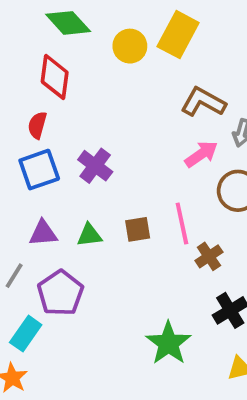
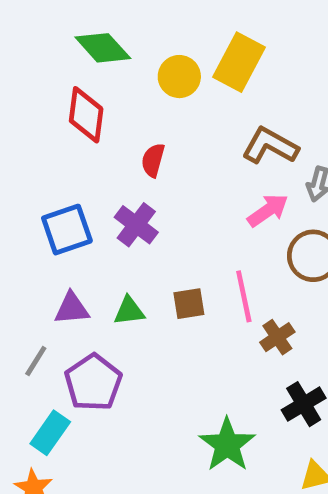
red semicircle: (37, 125) -> (153, 160), moved

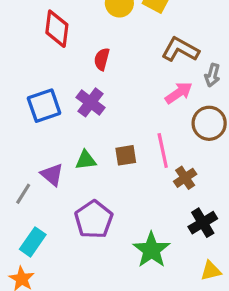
purple triangle: (72, 308) -> (52, 175), moved, turned 45
purple pentagon: (93, 383) -> (94, 219), moved

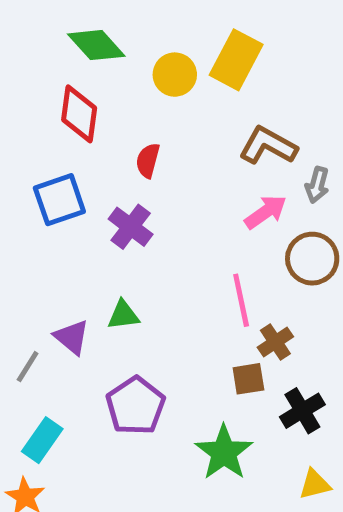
blue square: (44, 106) -> (59, 200), moved
brown square: (126, 155) -> (248, 379), moved

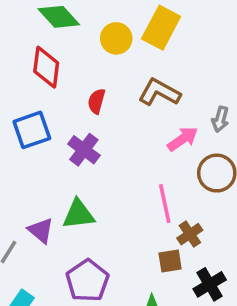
brown L-shape: (268, 146) -> (159, 92), moved
green triangle: (123, 315) -> (79, 214), size x1.4

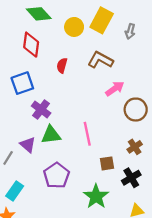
gray arrow: (220, 119) -> (130, 31), moved
purple cross: (84, 150) -> (41, 110), moved
pink line: (165, 204) -> (87, 134), moved
brown cross: (190, 234) -> (135, 147), moved

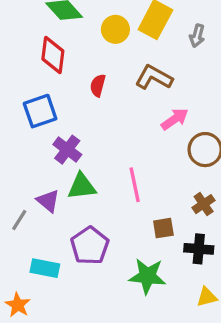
black cross: (131, 178) -> (199, 249), turned 36
cyan rectangle: (15, 191) -> (45, 268), moved, turned 66
green star: (96, 196) -> (147, 276), turned -30

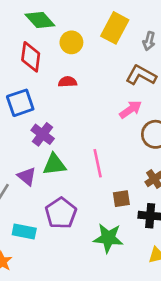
yellow circle: (115, 29) -> (71, 42), moved
brown L-shape: (154, 77) -> (141, 75), moved
red semicircle: (98, 85) -> (67, 82), turned 72

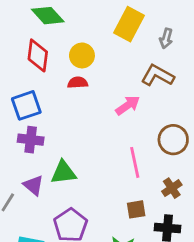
yellow circle: (71, 42) -> (82, 55), moved
pink arrow: (131, 109) -> (128, 105), moved
purple cross: (43, 134) -> (31, 140), moved, turned -30
pink line: (98, 163) -> (135, 162), moved

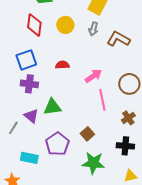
gray arrow: (166, 38) -> (93, 29), moved
red semicircle: (78, 83) -> (62, 65), moved
pink arrow: (128, 105) -> (93, 76), moved
brown square: (136, 209) -> (87, 134), moved, turned -32

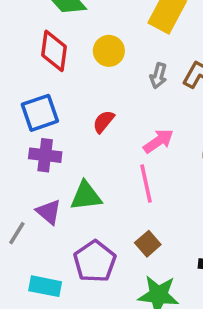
gray arrow: (93, 29) -> (158, 76), moved
red semicircle: (62, 65) -> (104, 122), turned -48
pink line: (102, 100) -> (146, 184), moved

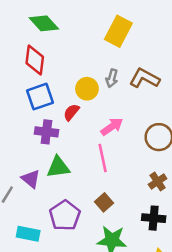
yellow circle: (109, 51) -> (87, 89), moved
blue square: (40, 113) -> (40, 97), moved
purple cross: (45, 155) -> (46, 132), moved

